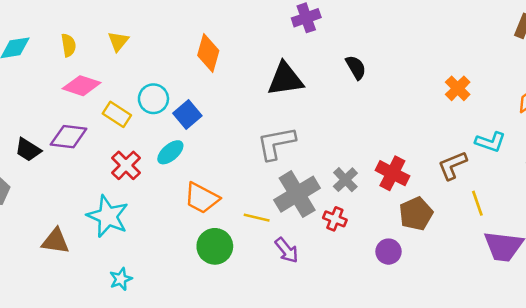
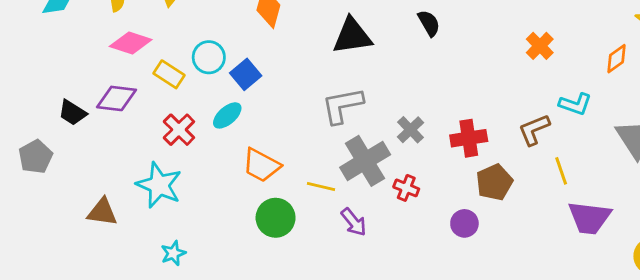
red cross: (392, 173) -> (469, 138), turned -36
gray cross: (345, 180) -> (410, 130), moved

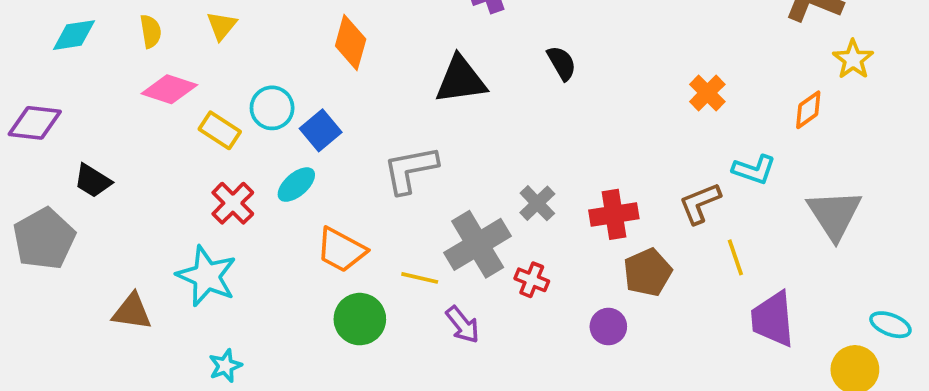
purple diamond: (116, 98) -> (35, 123), moved
gray L-shape: (342, 106) -> (410, 170), moved
gray pentagon: (36, 157) -> (44, 239), size x1.4
purple trapezoid: (589, 218) -> (773, 319), turned 78

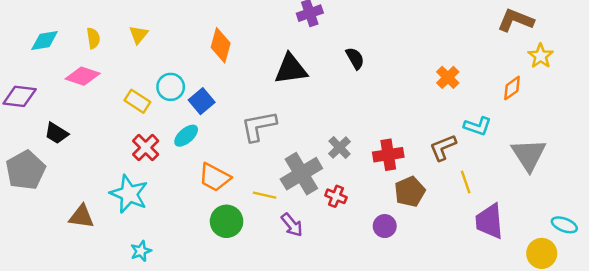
pink diamond: (169, 89) -> (83, 76), moved

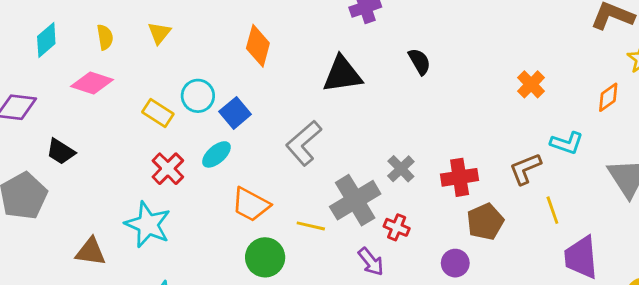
cyan diamond: (45, 40) -> (46, 40), turned -32
gray L-shape: (259, 126) -> (304, 143), turned -30
purple arrow: (292, 225) -> (371, 262), moved

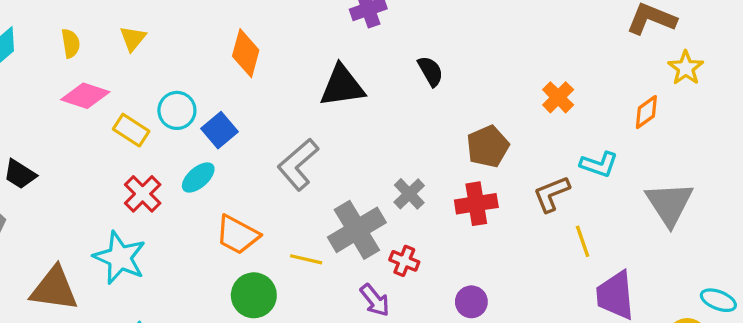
pink diamond: (92, 83) -> (85, 96), moved
brown pentagon: (485, 222) -> (488, 146), moved
brown triangle: (91, 252) -> (54, 289), size x1.4

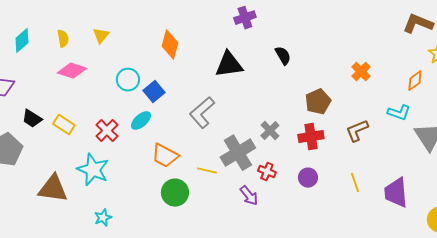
yellow rectangle: (131, 130) -> (64, 125), moved
cyan L-shape: (599, 164) -> (399, 113), moved
yellow line: (583, 241) -> (355, 183), moved
purple circle: (471, 302) -> (308, 178), moved

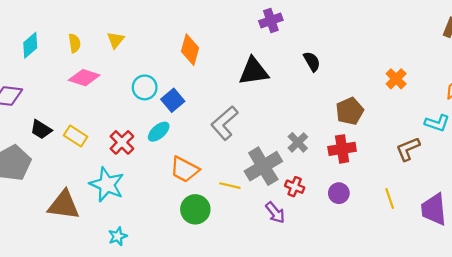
brown L-shape: (357, 131) -> (408, 149), moved

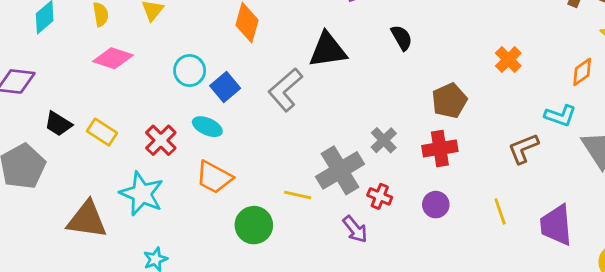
gray L-shape: (224, 123) -> (285, 90), moved
cyan ellipse: (159, 132) -> (207, 127), turned 65
orange trapezoid: (185, 169) -> (214, 177), moved

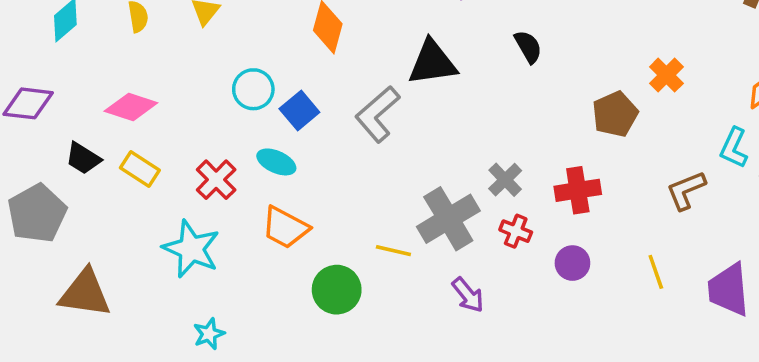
pink diamond: (113, 58) -> (131, 107), moved
brown pentagon: (449, 101) -> (615, 114), moved
cyan L-shape: (560, 116) -> (734, 148), turned 96
red cross: (380, 196) -> (516, 231), moved
brown triangle: (87, 220) -> (85, 293), moved

